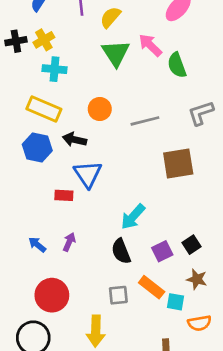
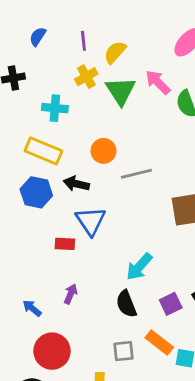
yellow cross: (44, 40) -> (86, 77), moved
gray line: (145, 121) -> (136, 174), moved
blue arrow: (37, 245) -> (32, 308), moved

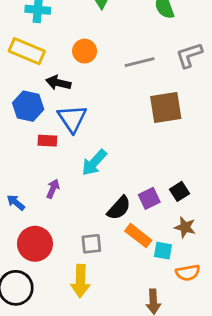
gray line: (136, 174) -> (140, 62), moved
blue hexagon: (36, 192) -> (28, 106), moved
cyan arrow: (139, 267) -> (94, 163), moved
black semicircle: (126, 304) -> (119, 208), moved, turned -116
gray square: (123, 351) -> (91, 244), moved

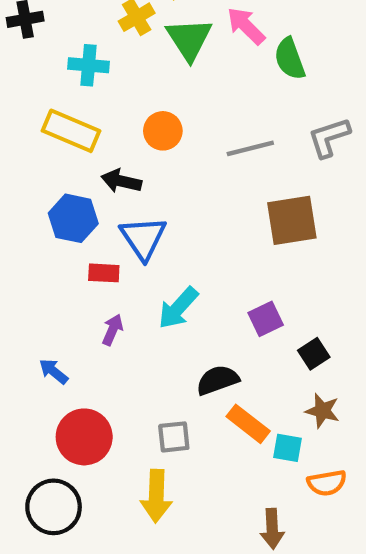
purple arrow: (53, 189) -> (113, 330), moved
purple square: (149, 198) -> (266, 319), moved
black semicircle: (119, 208) -> (218, 380), turned -152

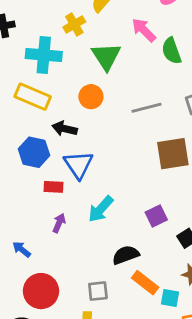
green triangle: (189, 39) -> (106, 56), moved
cyan cross: (89, 65) -> (44, 55), size x1.4

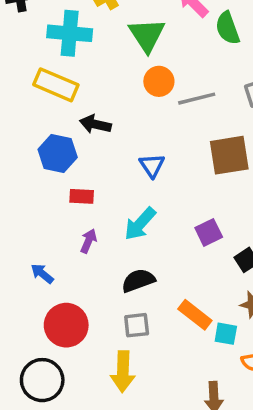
orange circle: (91, 97) -> (159, 81), moved
blue triangle: (78, 165) -> (152, 165), moved, size x0.7
black semicircle: (126, 255) -> (138, 281), moved

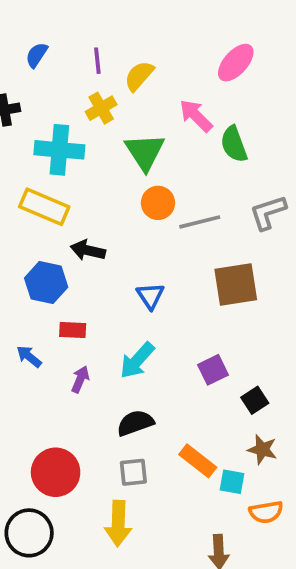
blue arrow: (42, 274) -> (29, 357), moved

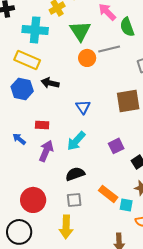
gray line: (200, 222) -> (109, 49), moved
blue hexagon: (46, 283) -> (22, 89), moved
purple arrow: (80, 379) -> (46, 151), size x1.5

